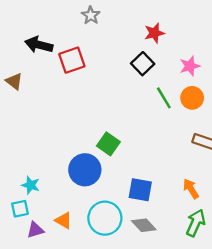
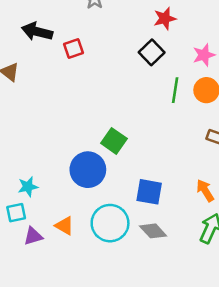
red square: (72, 60) -> (74, 48), size x0.7
green line: (164, 98) -> (175, 90), turned 40
cyan star: (31, 185) -> (28, 187), turned -30

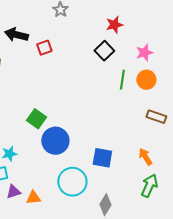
green square: (114, 141) -> (36, 119), moved
orange triangle: (64, 226) -> (33, 198), moved, turned -35
gray diamond: (153, 231) -> (105, 205), moved, turned 75

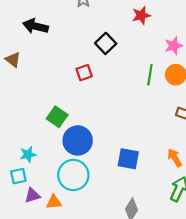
red square: (44, 48) -> (84, 73), moved
black square: (104, 51) -> (106, 43), moved
cyan circle: (72, 182) -> (73, 175), moved

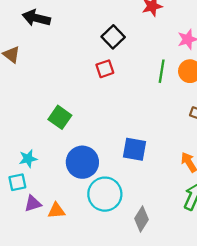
red square: (84, 73) -> (105, 69), moved
blue circle: (78, 140) -> (82, 162), moved
blue square: (128, 159) -> (134, 149), moved
cyan circle: (73, 175) -> (105, 194), moved

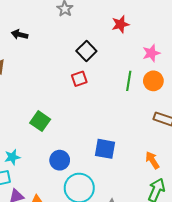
black arrow: (36, 18) -> (20, 35), size x0.7
blue circle: (82, 162) -> (60, 160), size x0.7

